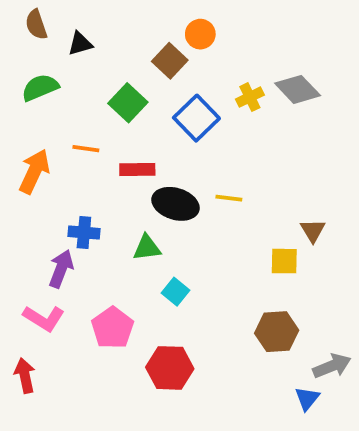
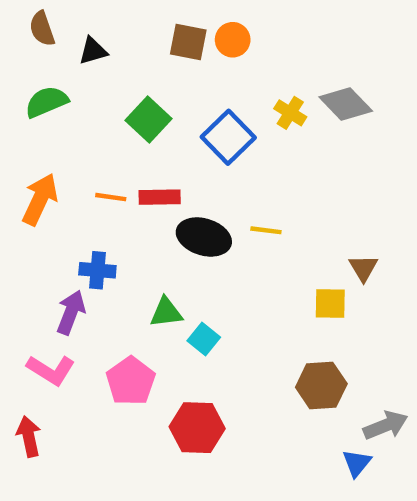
brown square: (170, 61) -> (188, 42), moved, turned -32
yellow cross: (250, 97) -> (290, 113), turned -32
orange line: (86, 149) -> (111, 197), moved
green triangle: (147, 248) -> (166, 312), moved

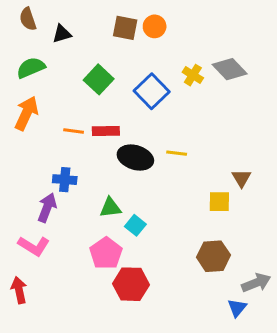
orange arrow: (40, 199) -> (26, 113), moved
pink pentagon: (131, 381) -> (106, 253), moved

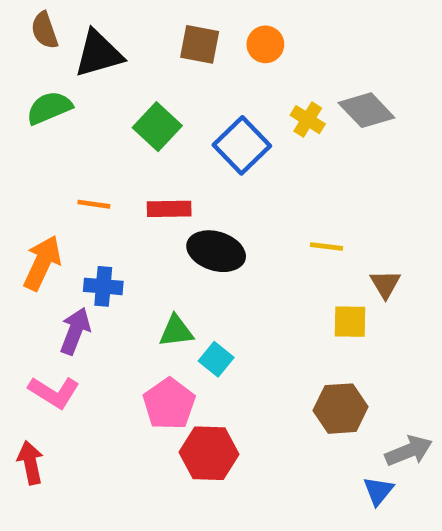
orange circle: (155, 26) -> (265, 44), moved
black triangle: (62, 34) -> (99, 54), size x1.6
orange arrow: (26, 113) -> (42, 263), moved
orange line: (74, 131) -> (94, 204), moved
yellow line: (177, 153) -> (327, 246), moved

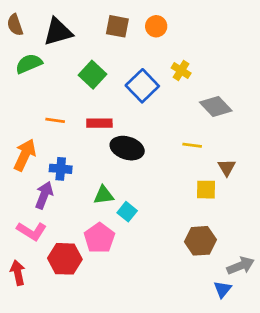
brown semicircle: (45, 30) -> (15, 25), moved
gray diamond: (366, 110) -> (216, 107), moved
red hexagon: (209, 453) -> (65, 259), moved

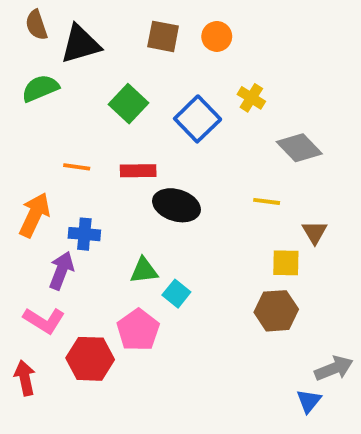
brown semicircle: (15, 25) -> (36, 25), moved
brown hexagon: (200, 241) -> (276, 311), moved

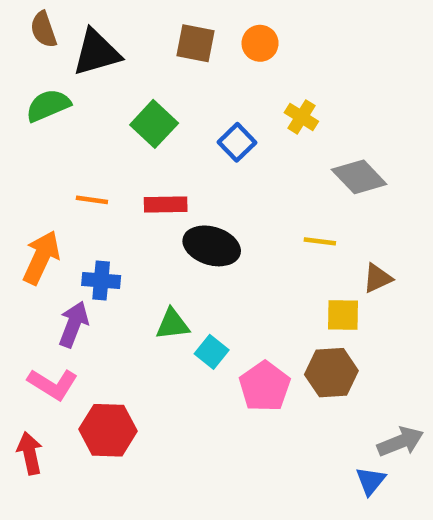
blue square: (198, 119) -> (237, 142), size x0.7
brown triangle: (315, 232) -> (377, 278), turned 36
pink pentagon: (138, 330) -> (265, 386), moved

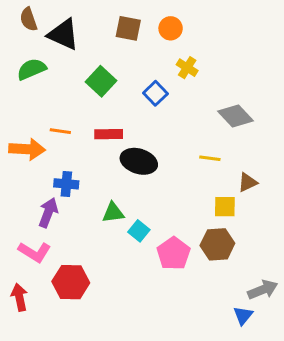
black triangle: (97, 53) -> (63, 34), turned 40
yellow cross: (301, 117) -> (187, 68), moved
orange arrow: (41, 257) -> (27, 149), moved, turned 68

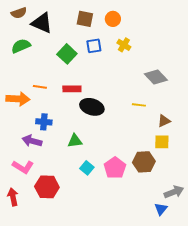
brown semicircle: (29, 19) -> (19, 13), turned -91
blue square: (155, 93) -> (94, 46), moved, turned 35
yellow square: (225, 207) -> (162, 142), moved
purple arrow: (48, 213) -> (32, 141), turned -96
cyan square: (139, 231) -> (87, 168), moved

